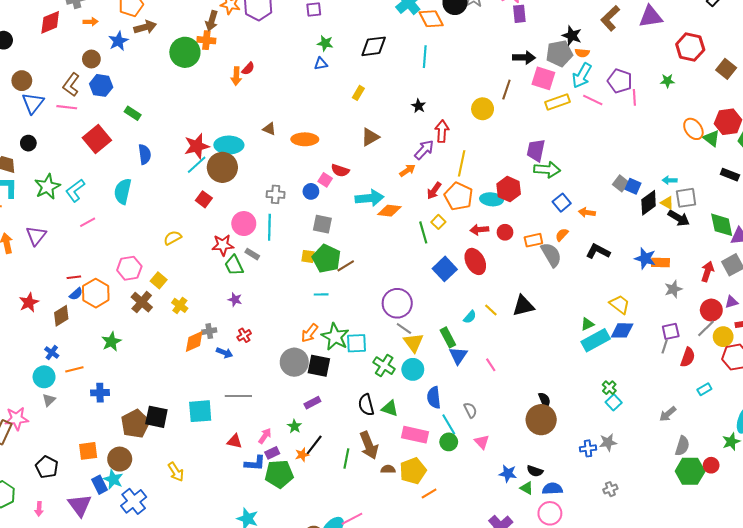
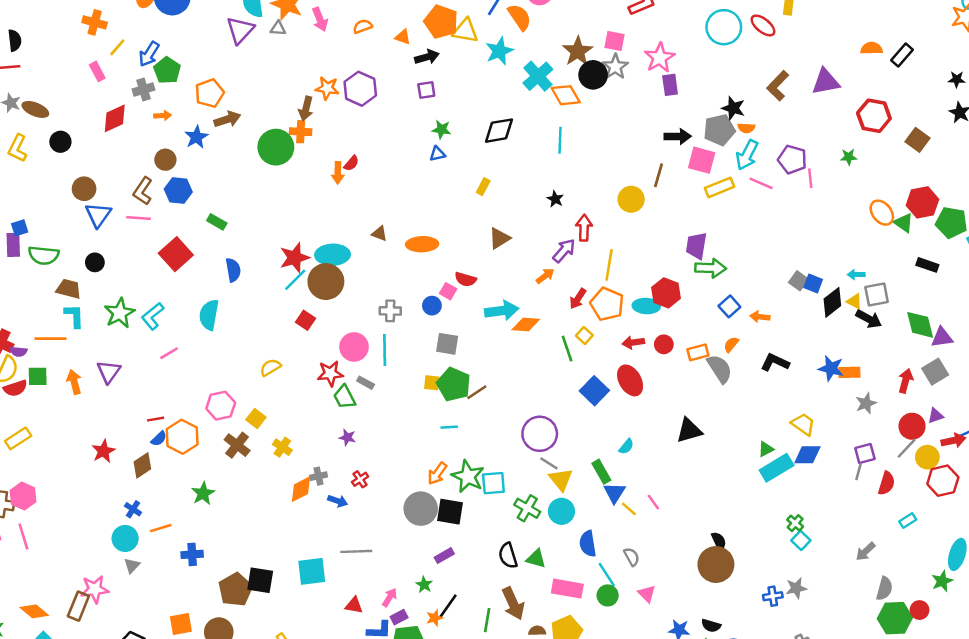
yellow line: (491, 310) -> (629, 509), moved

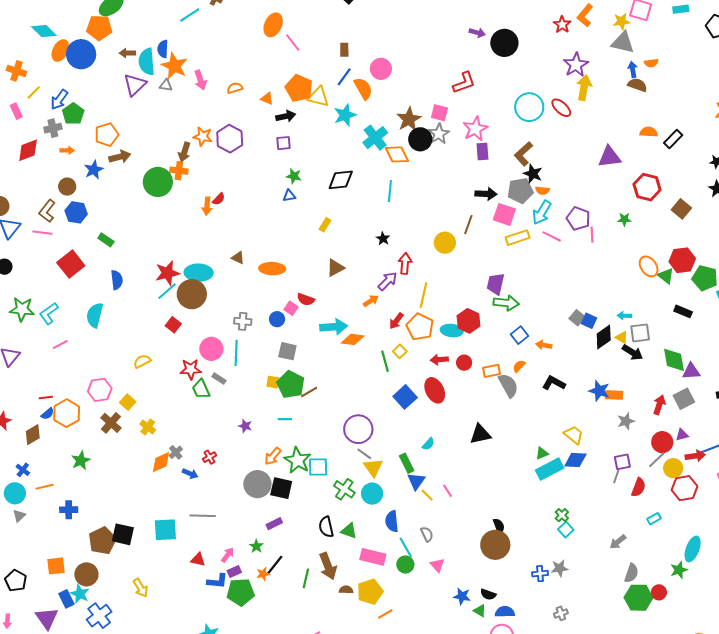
brown L-shape: (778, 86) -> (523, 154), moved
green star: (120, 313) -> (22, 309), turned 30
purple star: (347, 437) -> (245, 426), moved
gray cross: (318, 476) -> (176, 452), turned -32

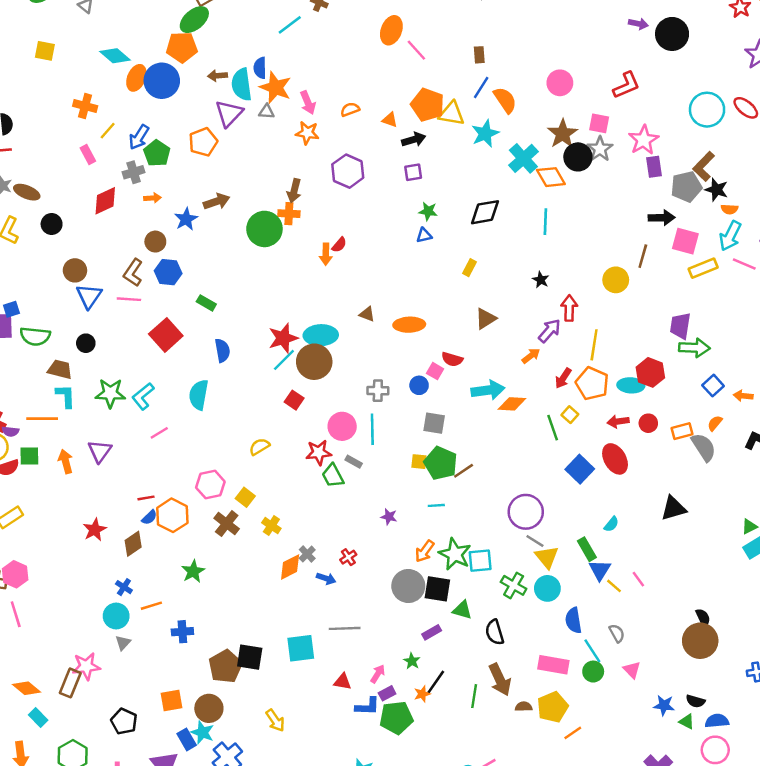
pink circle: (381, 69) -> (560, 83), moved
orange pentagon: (107, 135) -> (203, 142), moved
orange star: (203, 136) -> (307, 133), moved
gray pentagon: (520, 191) -> (686, 187), moved
green triangle: (349, 531) -> (462, 610), moved

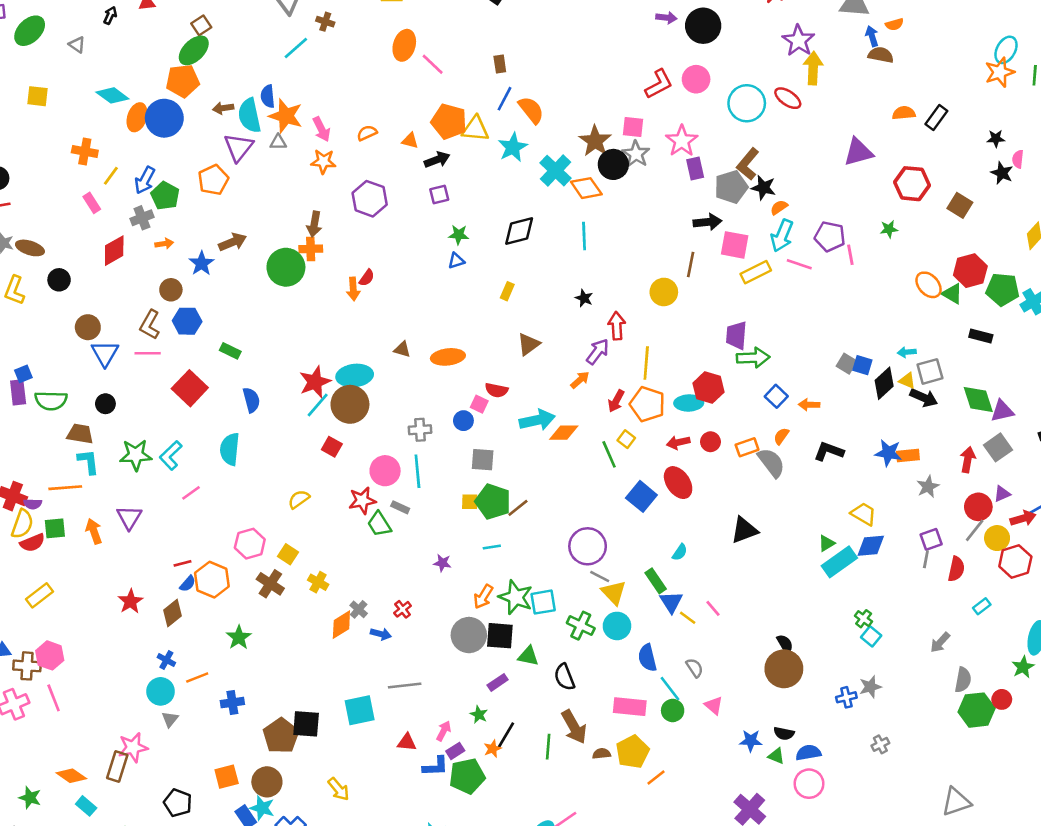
pink circle: (560, 83) -> (696, 79), moved
orange semicircle: (729, 209) -> (779, 207), turned 147

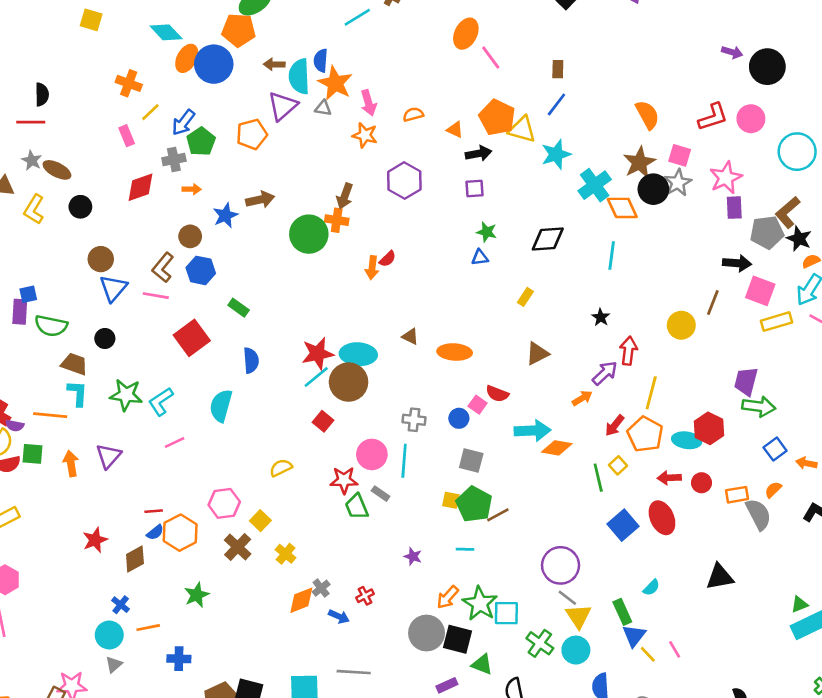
orange semicircle: (531, 110) -> (647, 115), moved

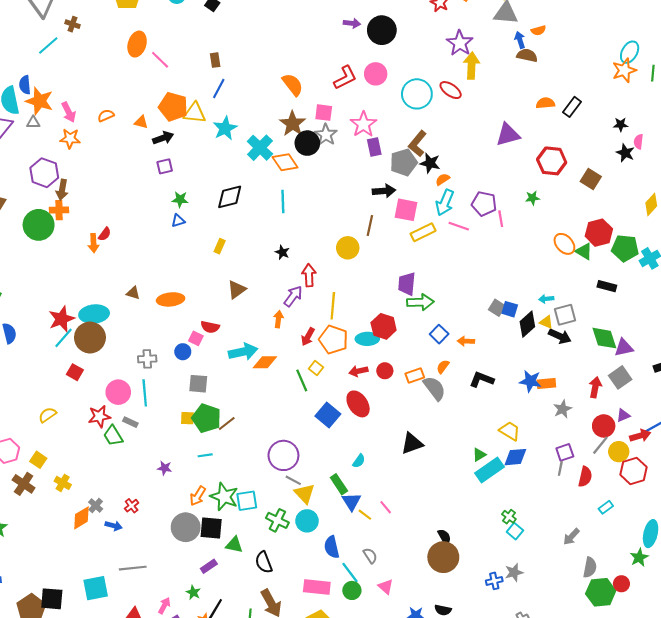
purple hexagon: (404, 181) -> (44, 173), moved
orange arrow: (582, 398) -> (278, 319), turned -42

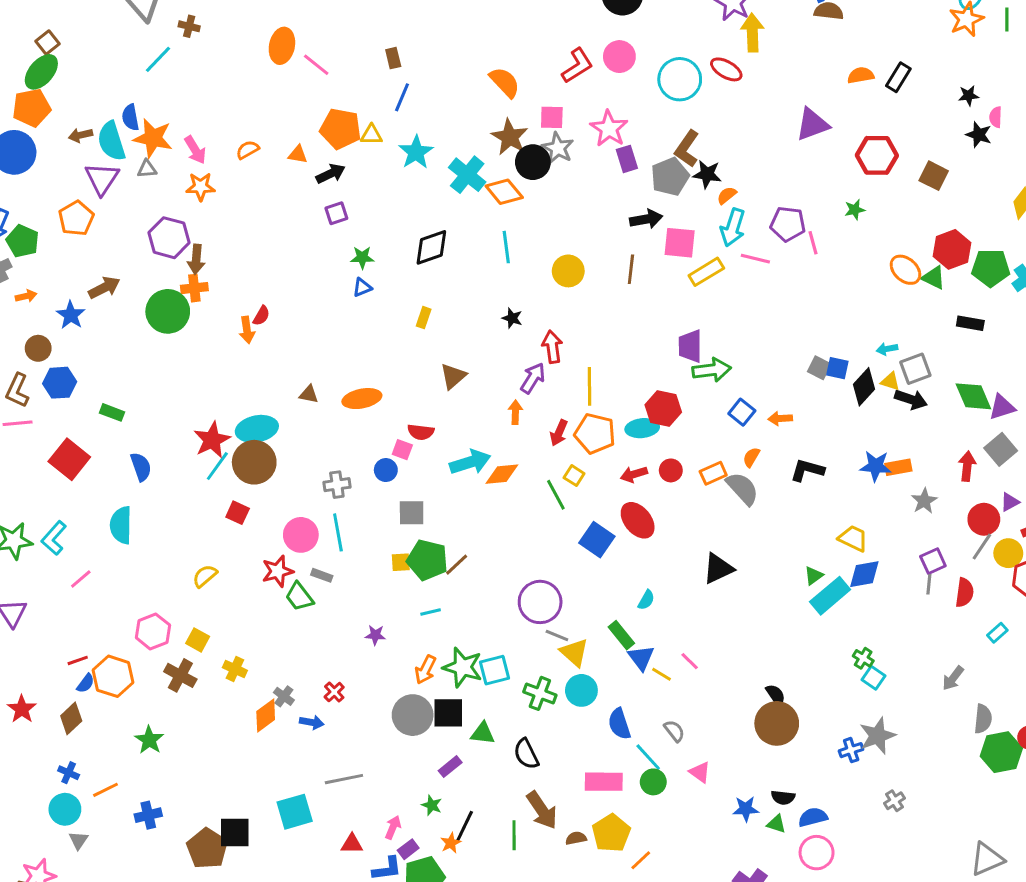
yellow triangle: (195, 113) -> (371, 135), size x0.7
yellow circle: (348, 248) -> (568, 271), moved
gray star: (514, 572) -> (877, 736), size x1.4

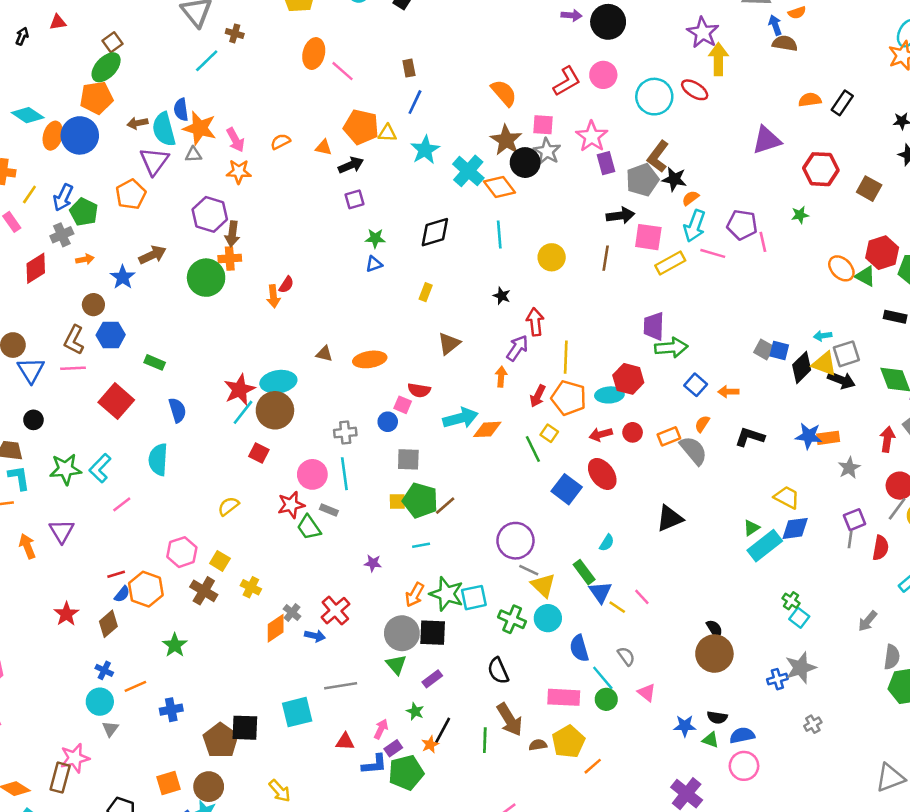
yellow triangle: (890, 381) -> (824, 364), size x1.5
red cross: (334, 692) -> (335, 611), size x1.6
green triangle: (483, 733) -> (396, 665), moved, turned 40

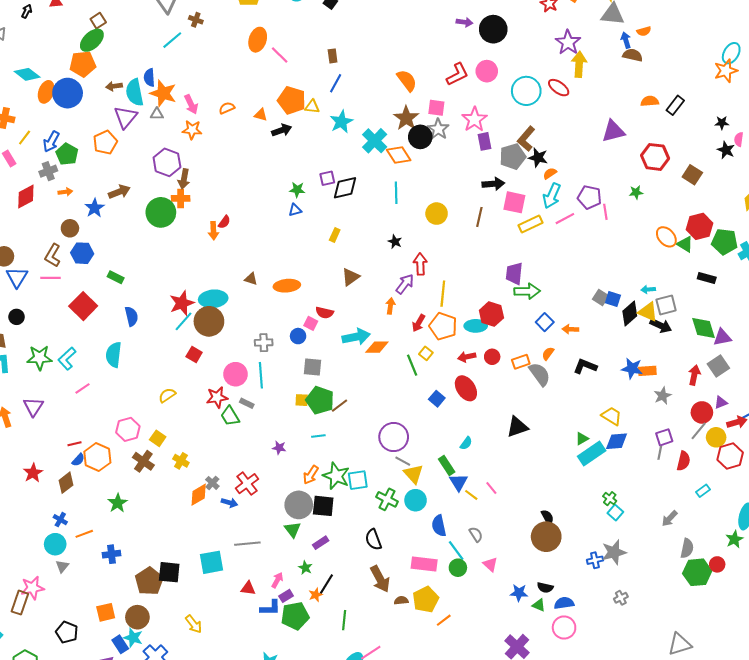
purple square: (354, 199) -> (327, 178), moved
pink line: (713, 253) -> (565, 219), turned -48
blue square: (567, 489) -> (437, 399), size x0.7
green line: (485, 740) -> (344, 620), moved

